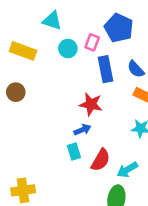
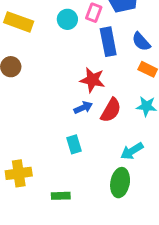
cyan rectangle: (74, 152) -> (74, 144), moved
red semicircle: (101, 160) -> (111, 110), moved

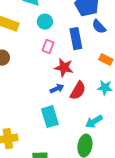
pink rectangle: (94, 13) -> (48, 47), moved
blue semicircle: (141, 42) -> (99, 27), moved
cyan rectangle: (74, 144) -> (50, 117), size x1.5

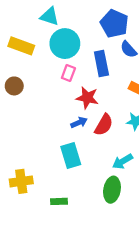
cyan circle: (45, 22) -> (65, 44), size x1.6

